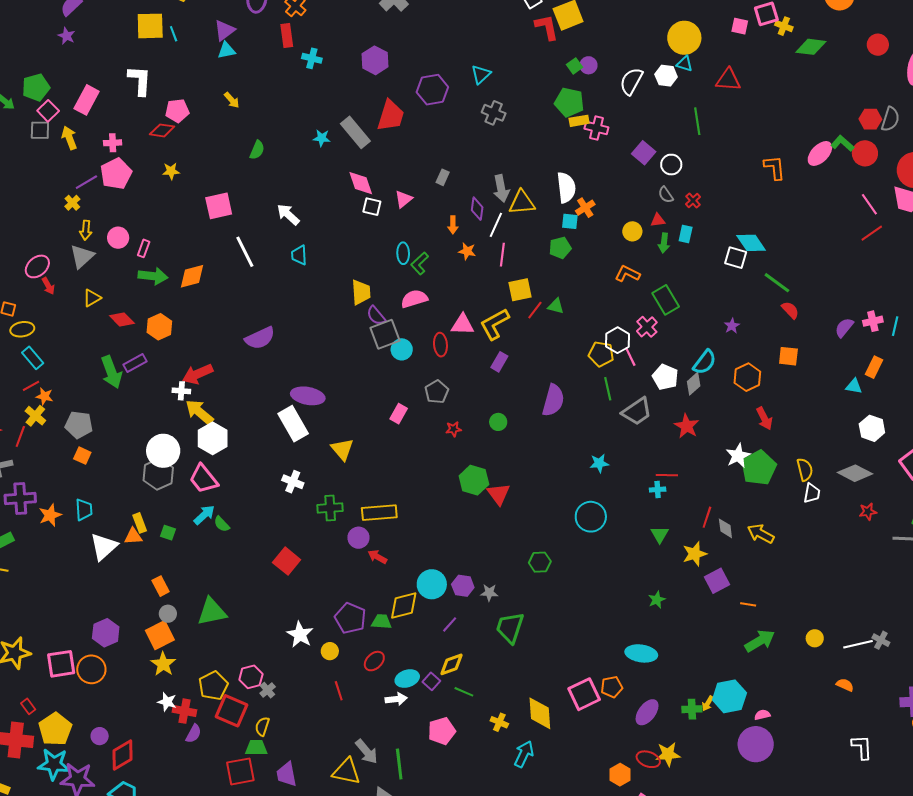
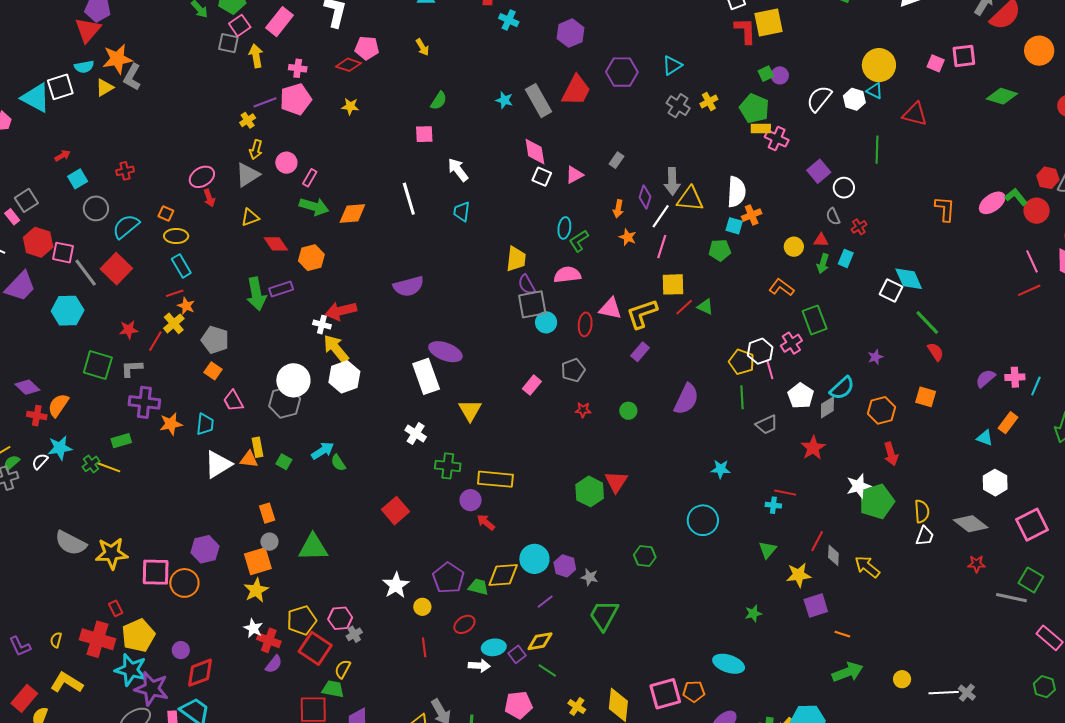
yellow cross: (784, 26) -> (709, 102), moved, turned 30
pink square: (219, 206) -> (424, 134), moved, size x0.7
gray trapezoid: (637, 411) -> (767, 425), size x0.7
pink trapezoid: (204, 479) -> (233, 401), moved, size x0.7
green hexagon: (474, 480) -> (590, 491), moved

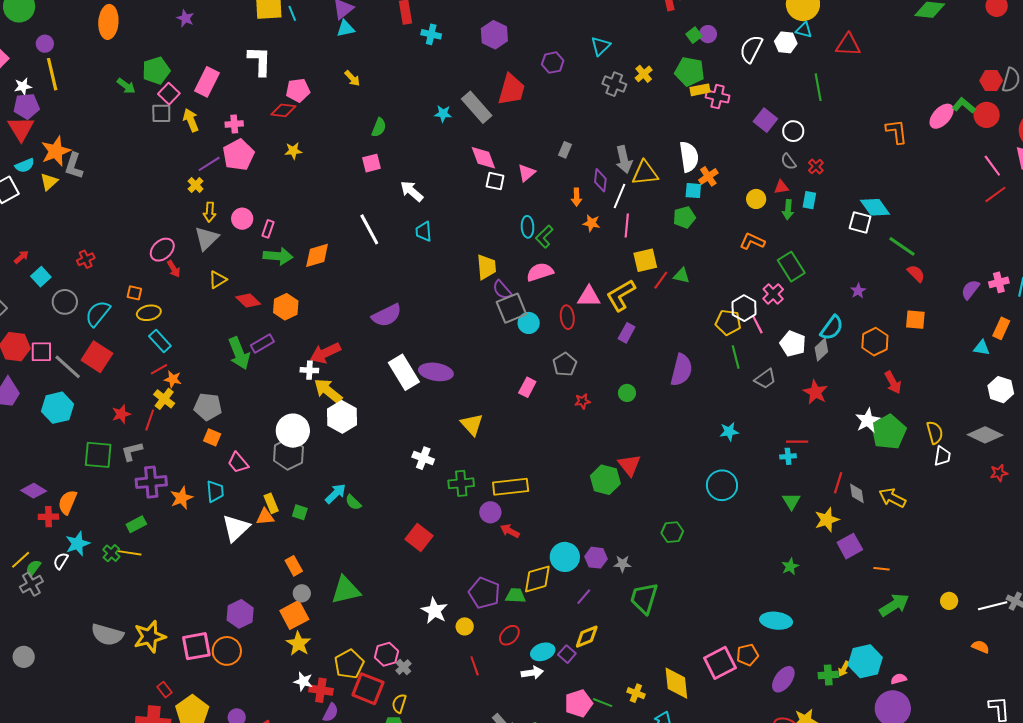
purple hexagon: (622, 72) -> (553, 63), size x0.7
white rectangle: (426, 376) -> (404, 372), moved
green line: (547, 670) -> (603, 703), moved

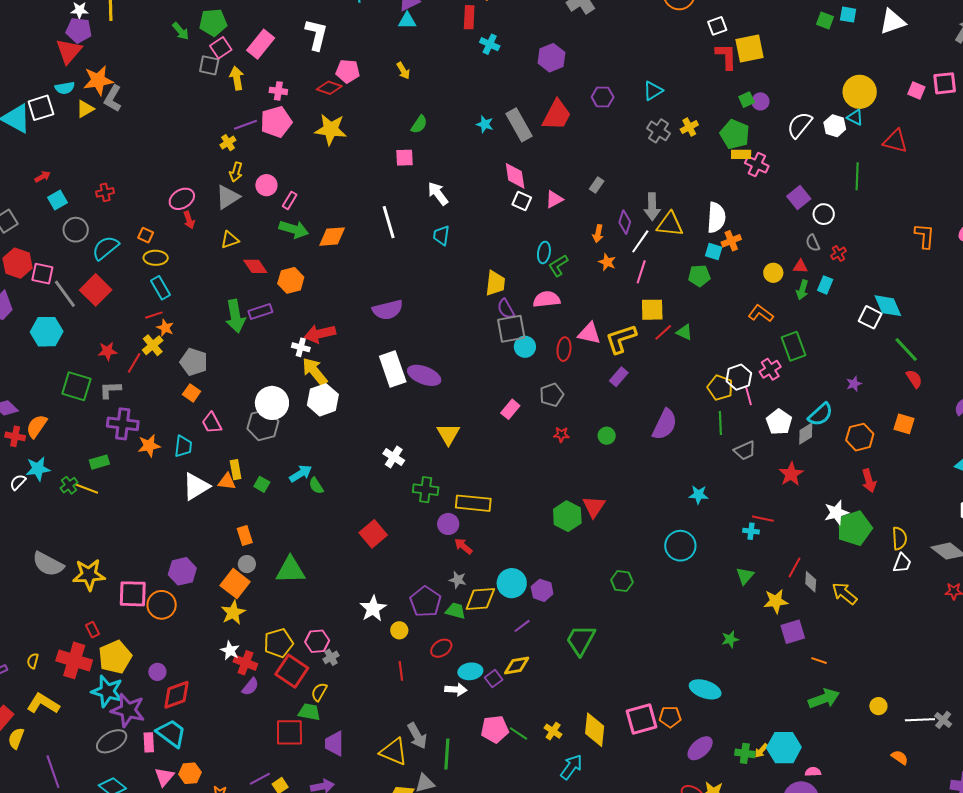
yellow star: (293, 151) -> (331, 129), size x1.8
gray star: (622, 564) -> (458, 580), moved
orange square: (294, 615) -> (235, 584), turned -36

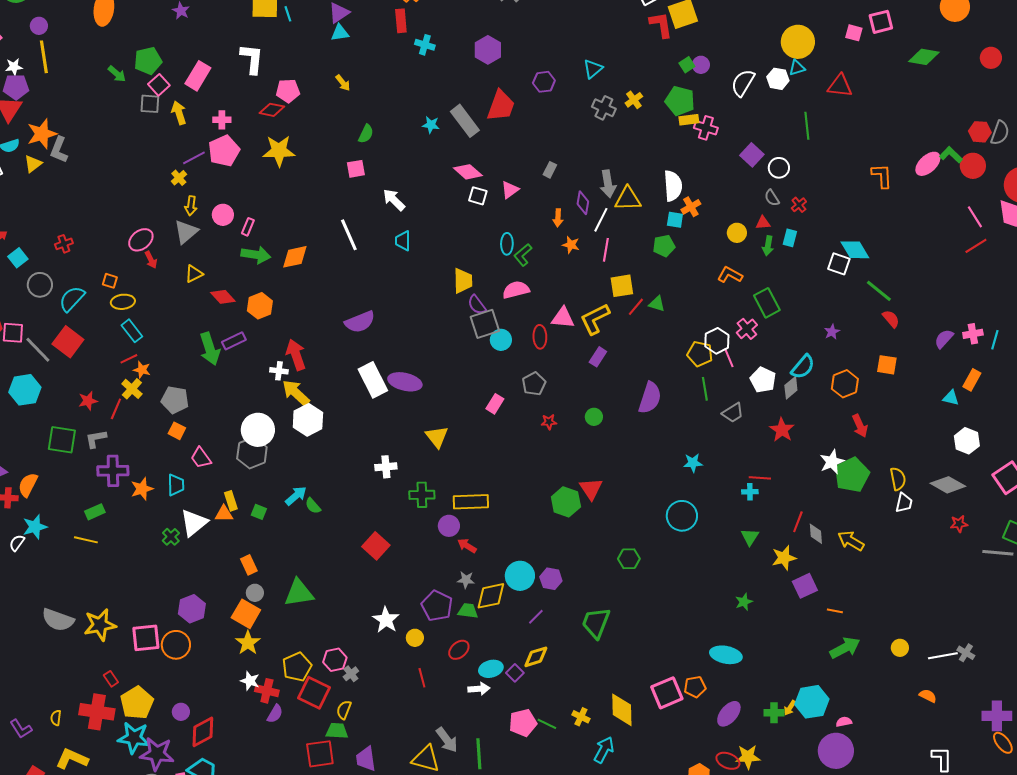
cyan triangle: (855, 117) -> (797, 68), turned -36
pink diamond: (515, 176) -> (468, 172), turned -32
red arrow: (320, 334) -> (296, 355), turned 92
white cross: (394, 457) -> (386, 467), turned -30
green cross: (69, 485) -> (171, 537), moved

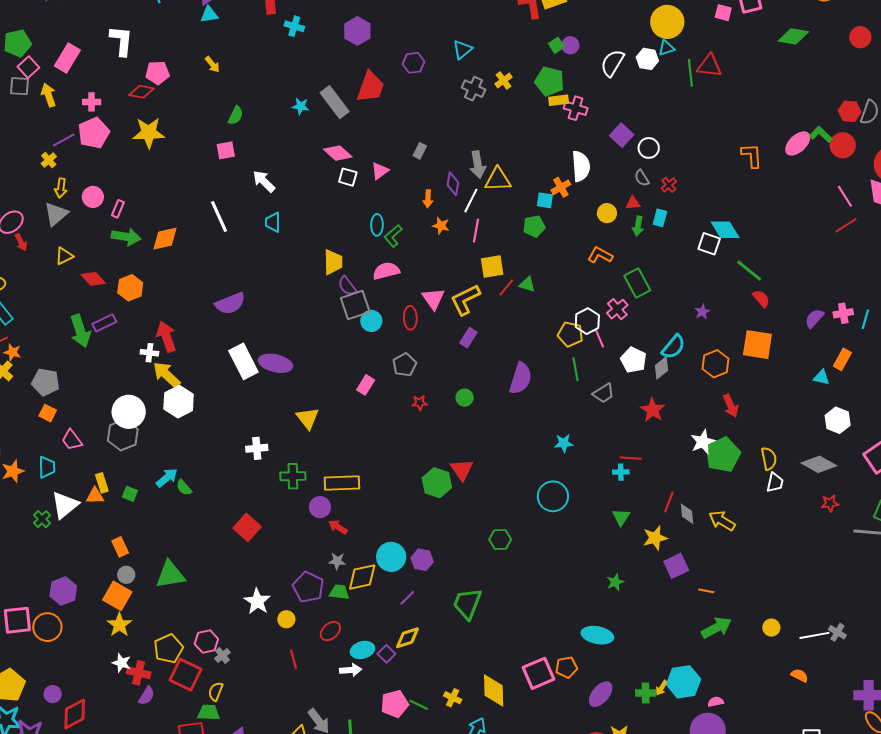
green line: (807, 126) -> (690, 73), moved
white semicircle: (673, 186) -> (581, 166), moved
pink triangle: (563, 318) -> (433, 299), turned 50
orange square: (887, 365) -> (757, 345), size x1.5

